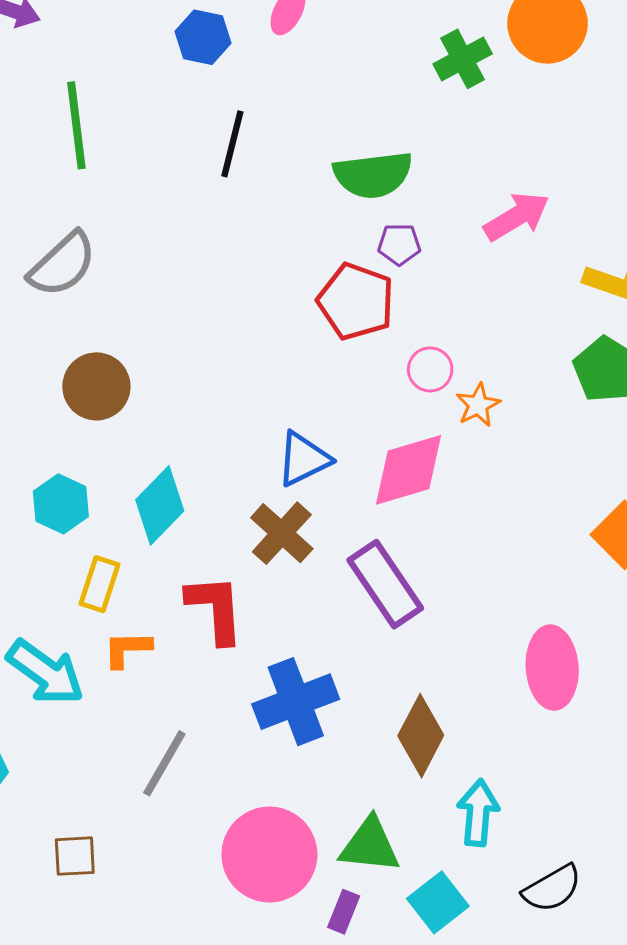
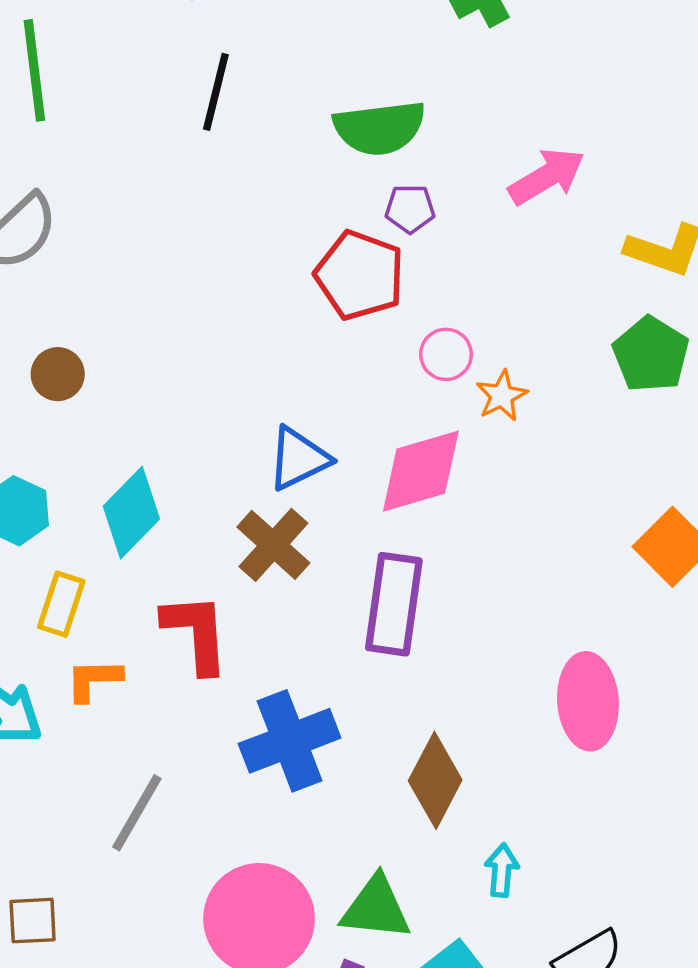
brown circle: (96, 386) -> (58, 374), size x0.7
purple rectangle: (385, 584) -> (394, 604), turned 42
cyan arrow: (478, 813) -> (502, 870), size x0.7

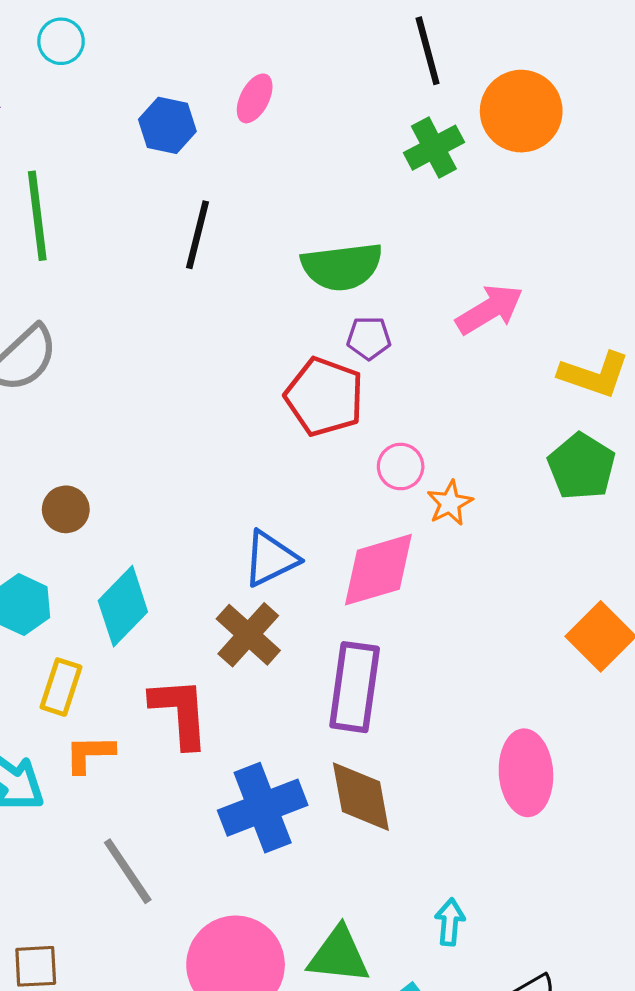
brown circle: (58, 374) -> (66, 509), moved
brown diamond: (435, 780) -> (361, 797), moved, turned -38
gray line: (137, 813) -> (128, 871), turned -64

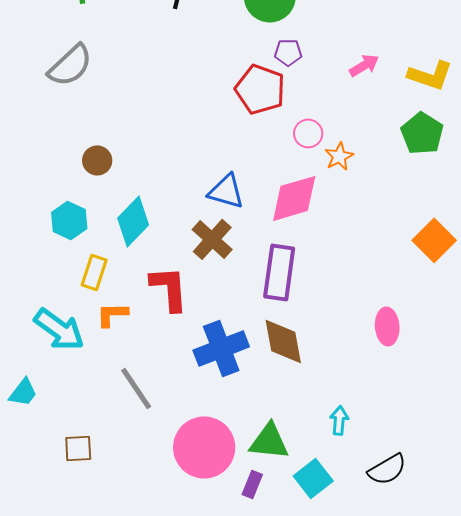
pink arrow: (489, 309) -> (364, 65), moved, size x0.7
blue triangle: (270, 559) -> (226, 191), turned 42
pink ellipse: (526, 773) -> (387, 326), size x0.7

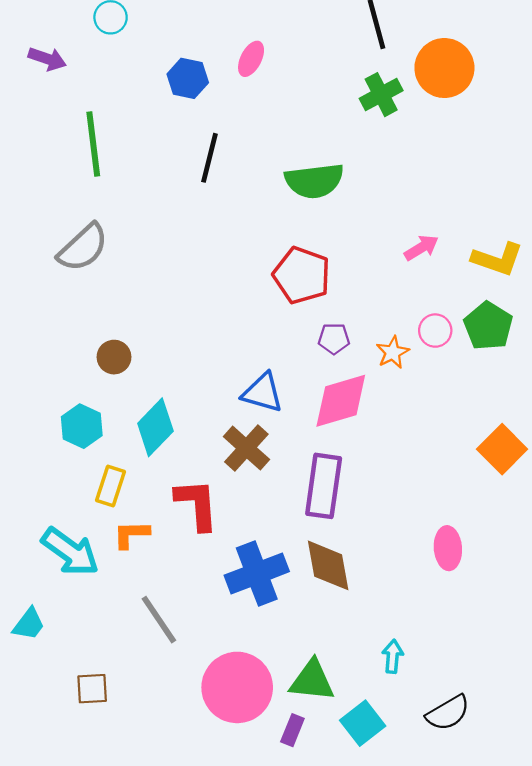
purple pentagon: (288, 52) -> (334, 339), moved
pink circle: (308, 133) -> (435, 331), moved

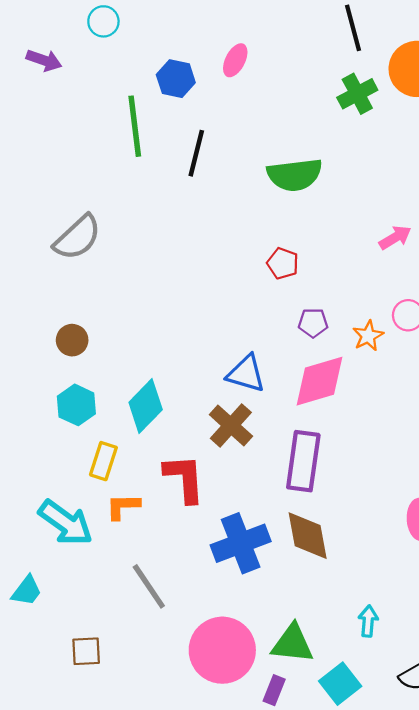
green line: (93, 144) -> (135, 126), moved
red pentagon: (302, 275) -> (283, 263), size x0.6
brown circle: (114, 357) -> (72, 340), moved

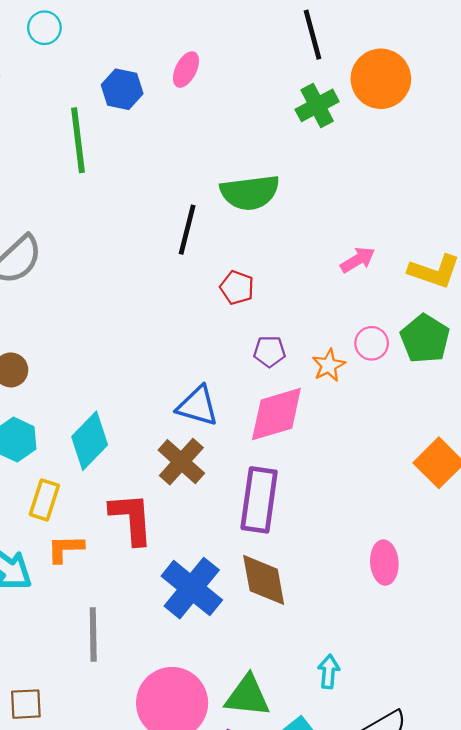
black line: (196, 153) -> (187, 230), moved
blue cross: (241, 543) -> (192, 588), turned -30
gray line: (149, 586) -> (93, 634), turned 33

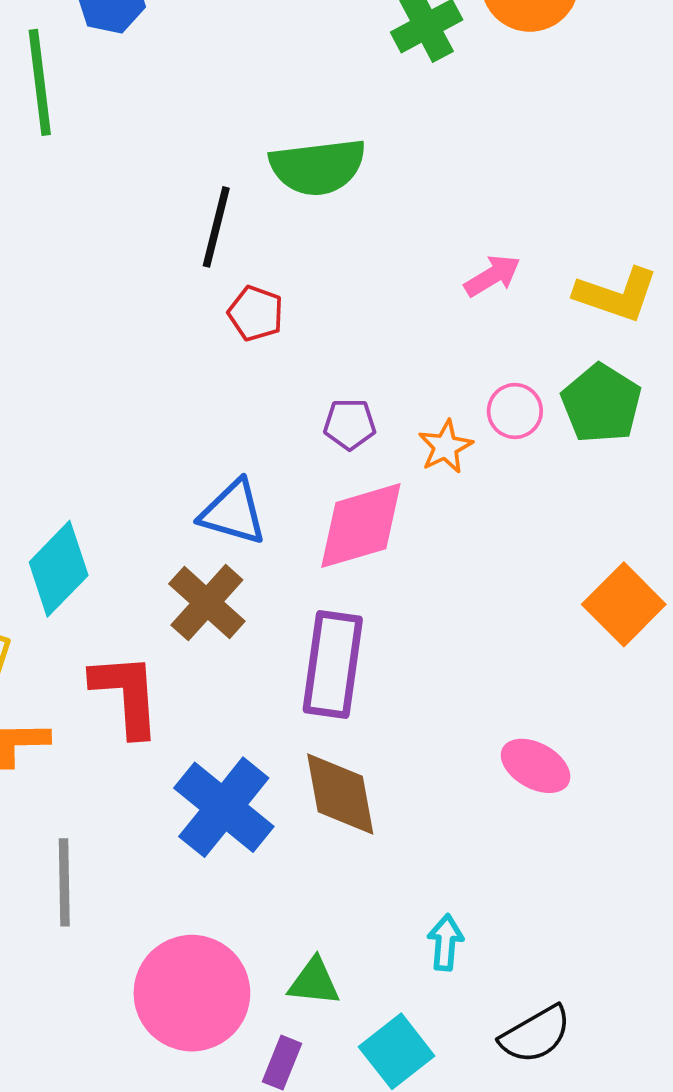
red pentagon: (237, 288) -> (256, 313), moved
pink ellipse: (384, 563) -> (536, 766), turned -57
green triangle: (247, 696) -> (314, 982), size x0.7

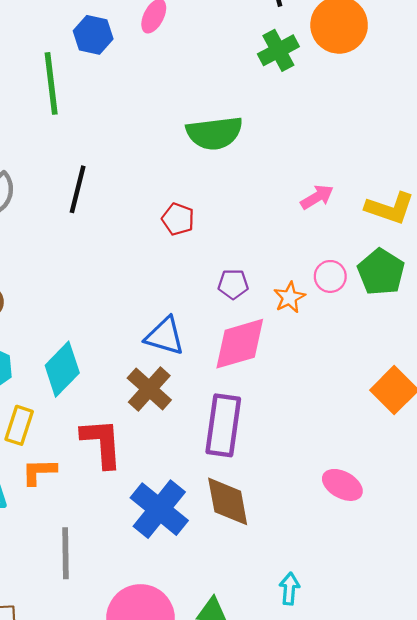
black line: (216, 227) -> (78, 189), moved

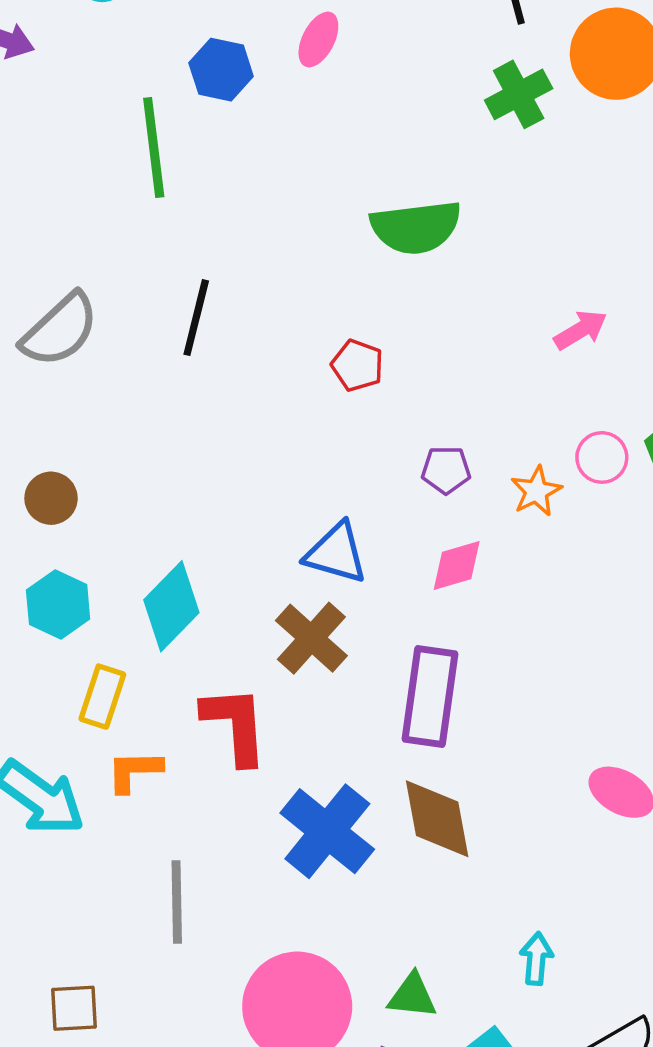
pink diamond: (240, 344) -> (457, 566), size x0.6

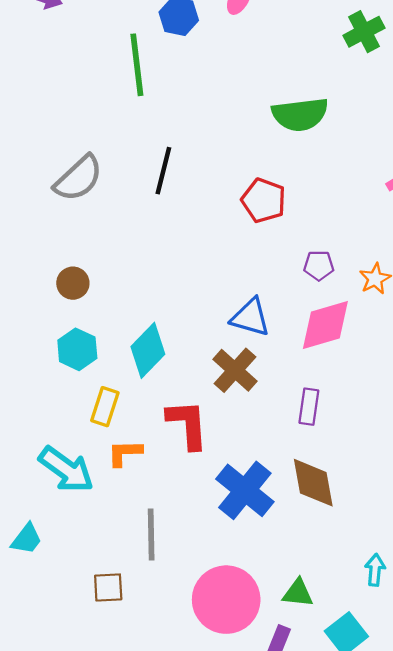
red pentagon: (357, 365) -> (264, 200), size x1.4
pink diamond: (457, 566) -> (325, 325), size x1.6
purple rectangle: (430, 697) -> (309, 407), size x0.6
brown square: (74, 1008) -> (108, 587), moved

